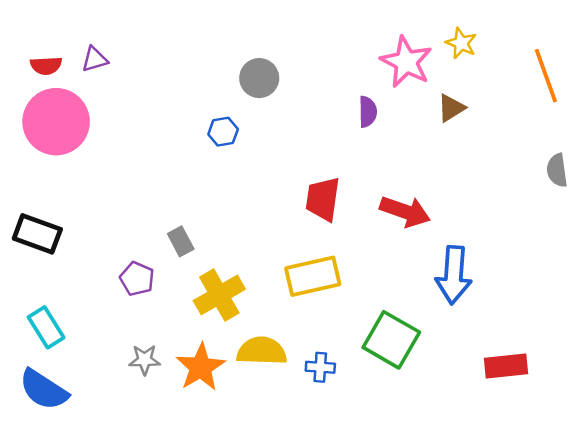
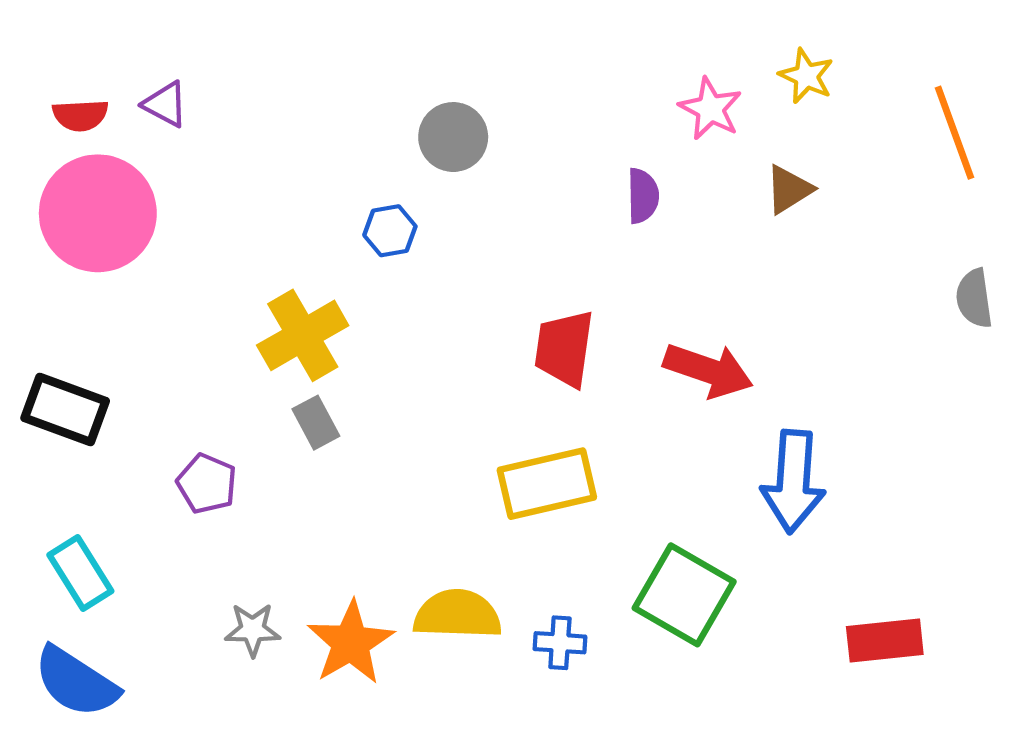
purple triangle: (95, 59) -> (165, 104), turned 44
pink star: (406, 62) -> (710, 109), size x0.7
purple pentagon: (137, 279) -> (207, 484), moved
yellow cross: (219, 295) -> (303, 335), moved

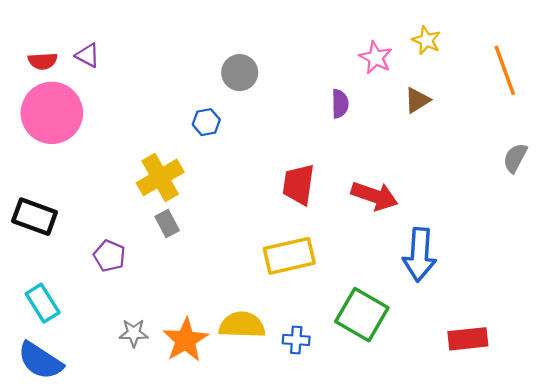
gray semicircle: (974, 298) -> (515, 158), turned 36

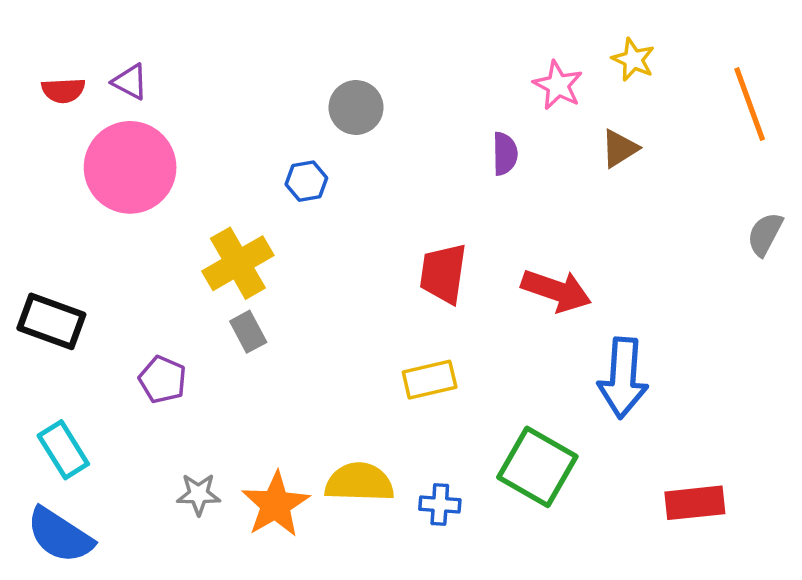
pink circle: (52, 113) -> (130, 167), moved
yellow rectangle: (289, 256) -> (430, 380), size x0.7

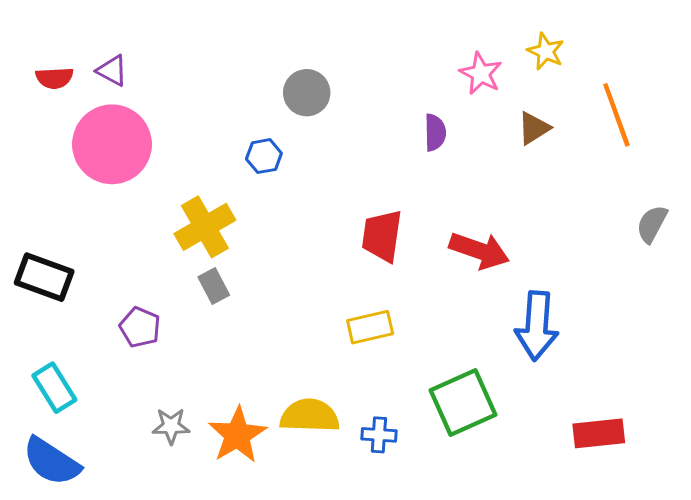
orange line: (750, 104) -> (616, 115), moved
gray semicircle: (765, 234) -> (652, 224), moved
green square: (537, 467) -> (463, 402), turned 36

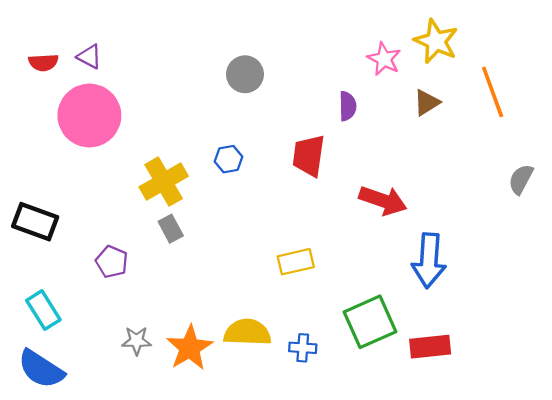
yellow star: (546, 51) -> (436, 41), size x1.5
blue hexagon: (264, 156) -> (228, 159), moved
red trapezoid: (382, 236) -> (309, 156), moved
red rectangle: (599, 433) -> (430, 347), moved

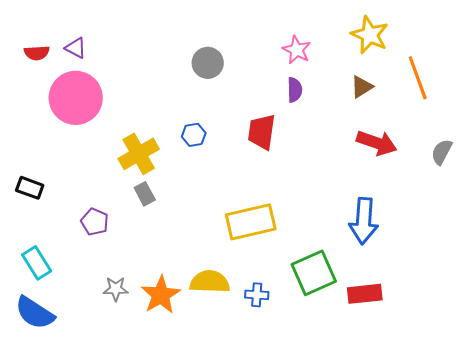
pink star: (384, 59) -> (297, 50), moved
red arrow: (383, 200) -> (377, 143), moved
black rectangle: (35, 222) -> (30, 188), size x0.7
yellow rectangle: (296, 262) -> (251, 222), size x1.6

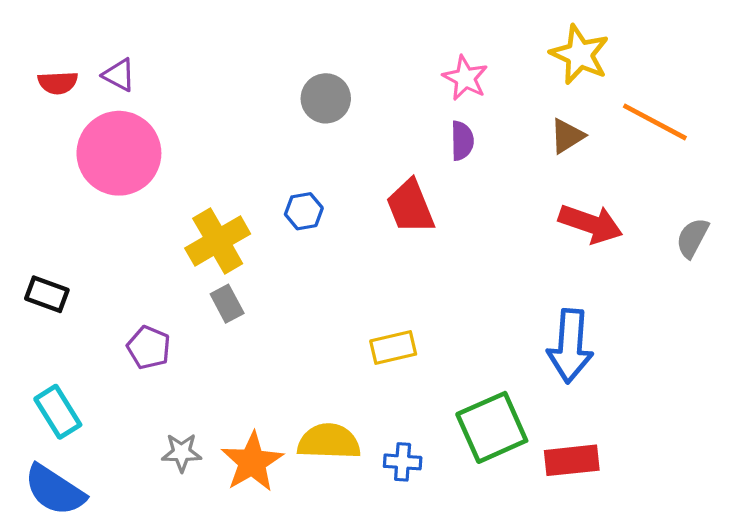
orange line: (418, 78) -> (655, 122), turned -42
red trapezoid: (262, 132) -> (410, 207), turned -30
yellow rectangle: (251, 222) -> (393, 348), size x0.6

